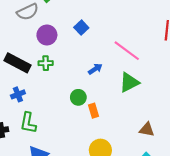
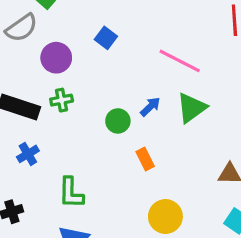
blue arrow: (95, 69) -> (150, 107), moved
green circle: (78, 97) -> (118, 121), moved
green L-shape: (28, 123) -> (71, 193), moved

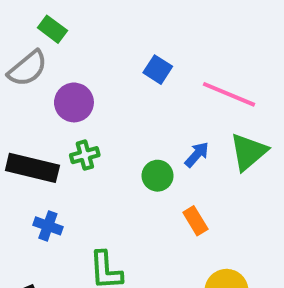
blue square: (106, 38) -> (158, 70), moved
blue cross: (28, 154) -> (48, 226), turned -35

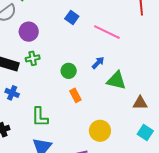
green triangle: (248, 152) -> (116, 80), moved, turned 50
blue arrow: (197, 155) -> (98, 63), moved
orange rectangle: (195, 221) -> (75, 95), moved

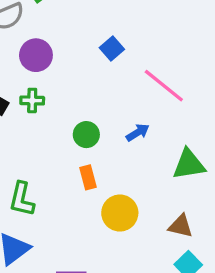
green triangle: (116, 80) -> (189, 164), moved, turned -35
brown triangle: (140, 103) -> (181, 226), moved
yellow circle: (100, 131) -> (120, 213), moved

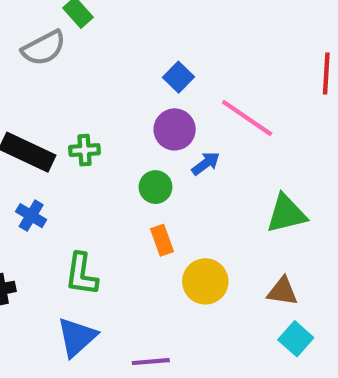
purple circle: (36, 55) -> (175, 129), moved
blue arrow: (138, 133) -> (206, 163), moved

